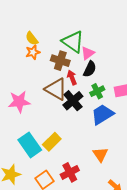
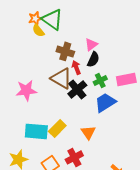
green triangle: (73, 42) -> (52, 19), moved
orange star: (33, 52) -> (35, 18), moved
cyan rectangle: (30, 145) -> (36, 131), turned -50
orange triangle: (100, 154) -> (88, 132), moved

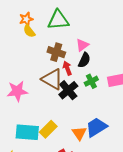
green triangle: (52, 19) -> (58, 20), moved, turned -40
blue trapezoid: (105, 102) -> (96, 127), moved

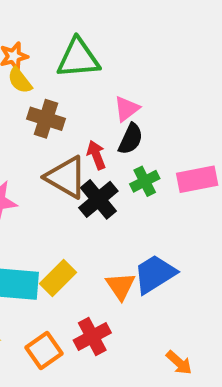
brown cross: (56, 52) -> (46, 119), moved

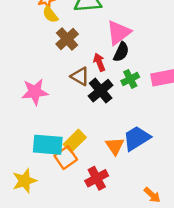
pink triangle: (127, 109) -> (119, 33), size x1.5
brown cross: (46, 119) -> (67, 39), turned 30
brown triangle: (66, 177) -> (80, 76), size x0.7
orange square: (44, 351) -> (66, 158), moved

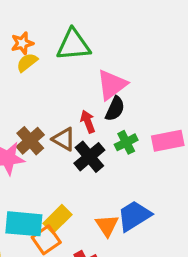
yellow semicircle: (50, 15) -> (27, 62), turned 90
brown cross: (67, 39) -> (30, 141), moved

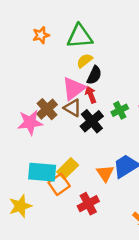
yellow semicircle: (27, 62) -> (85, 61), moved
pink triangle: (112, 85) -> (74, 88), moved
black semicircle: (115, 109) -> (94, 75), moved

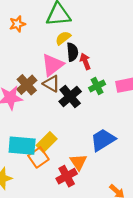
orange star: (41, 35) -> (17, 24), moved
black semicircle: (94, 75) -> (72, 52), turned -30
red arrow: (91, 95) -> (85, 61), moved
orange triangle: (105, 173) -> (78, 162), moved

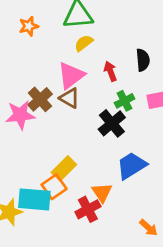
black semicircle: (72, 52) -> (143, 60), moved
black cross: (70, 97) -> (112, 123), moved
cyan rectangle: (22, 146) -> (34, 199), moved

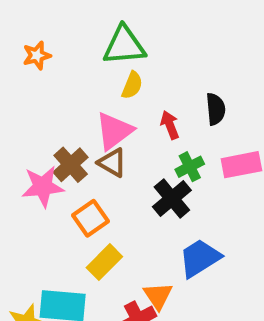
orange star: (29, 26) -> (37, 55), moved
yellow semicircle: (84, 43) -> (132, 85), turned 150
orange square: (54, 187) -> (90, 218), moved

